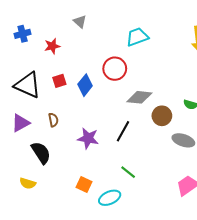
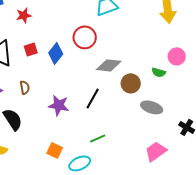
green line: (128, 172) -> (98, 138), turned -63

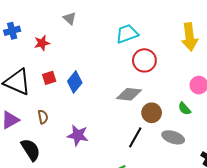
red circle: (85, 37) -> (144, 60), moved
green semicircle: (159, 72) -> (184, 109), moved, turned 32
black line: (93, 98) -> (135, 137), moved

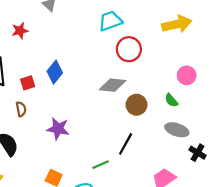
yellow arrow: (190, 37) -> (177, 24), turned -96
red square: (49, 78) -> (28, 83), moved
black line: (135, 137) -> (126, 144), moved
gray ellipse: (173, 137) -> (177, 130), moved

